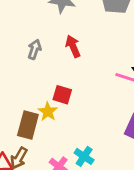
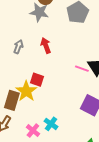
yellow star: (48, 112) -> (26, 91), size x1.5

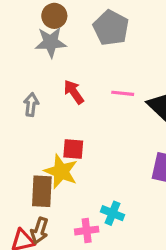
pink line: (82, 69) -> (123, 93), moved
pink cross: (33, 130) -> (87, 231), turned -32

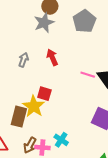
gray star: (51, 42) -> (44, 23), turned -30
pink line: (123, 93) -> (88, 75), moved
brown arrow: (39, 231) -> (30, 145), moved

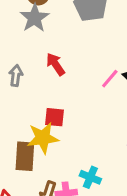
pink line: (88, 75) -> (110, 79), turned -56
yellow star: (34, 106) -> (43, 138), turned -30

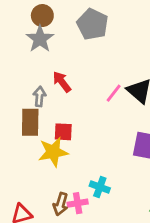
gray arrow: (16, 76) -> (39, 96), moved
brown rectangle: (25, 156) -> (30, 122), moved

